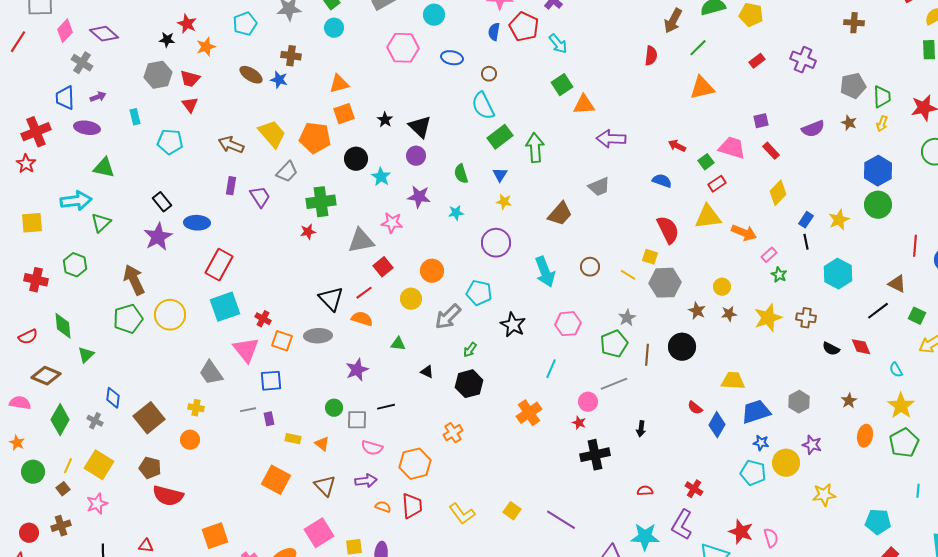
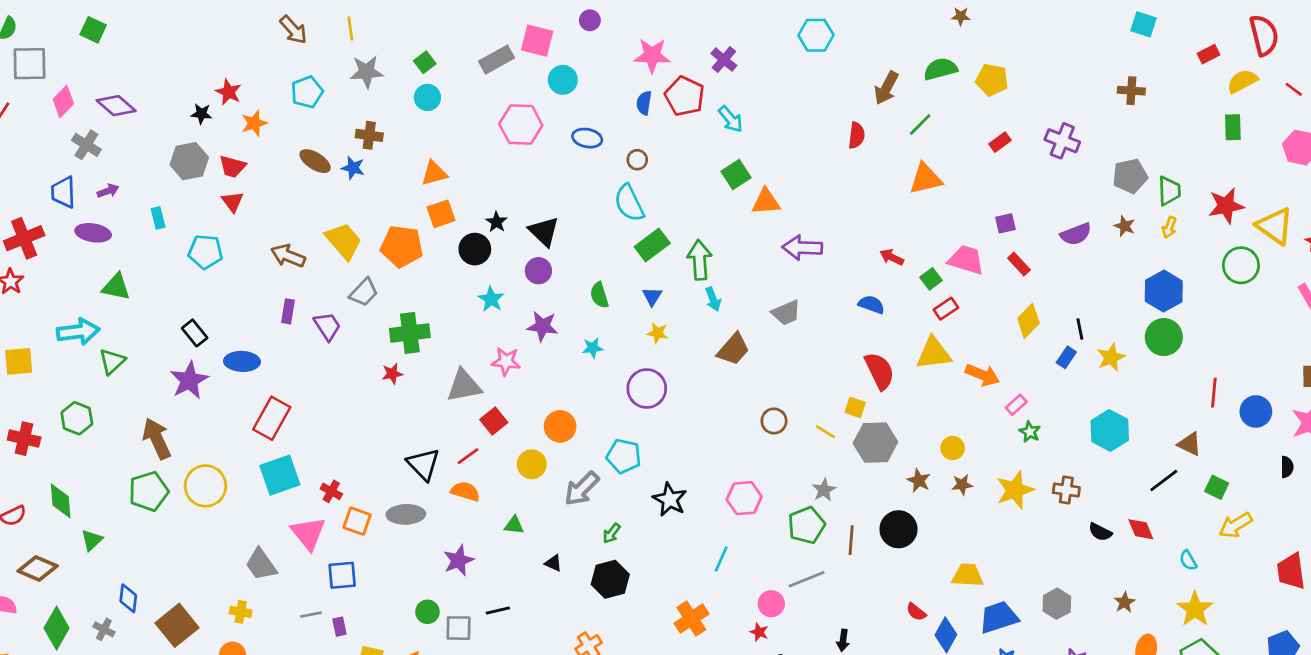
black circle: (356, 159) -> (475, 249), moved
black line: (806, 242) -> (1080, 329), moved
cyan arrow: (545, 272) -> (713, 299), moved, size x0.6

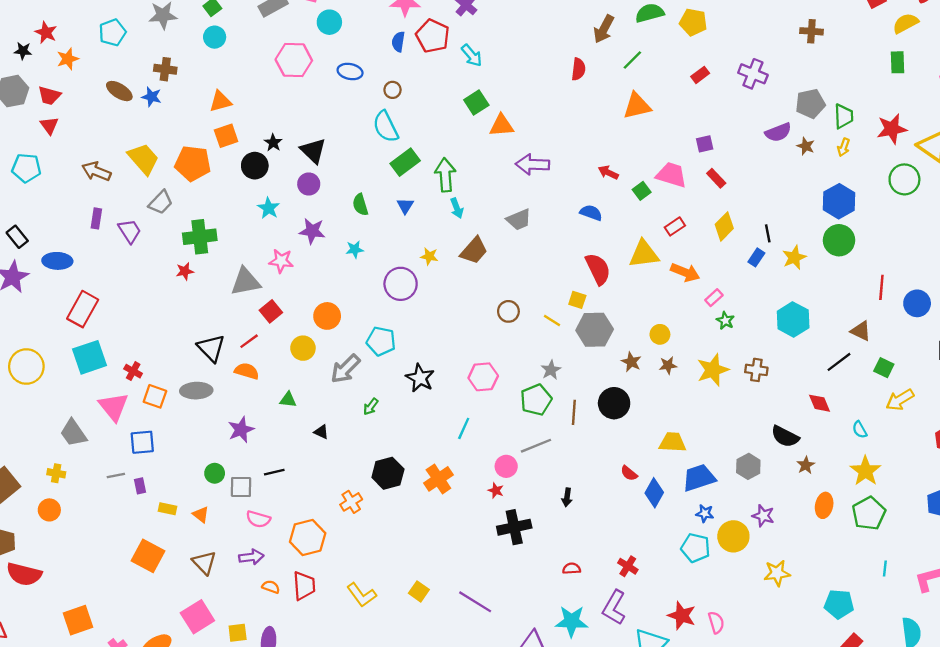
purple semicircle: (1076, 234) -> (778, 132), moved
red rectangle: (946, 309) -> (675, 226), moved
yellow star: (658, 333) -> (429, 256), moved
black semicircle: (1100, 532) -> (785, 437), moved, size x1.4
black hexagon: (610, 579) -> (388, 473), moved

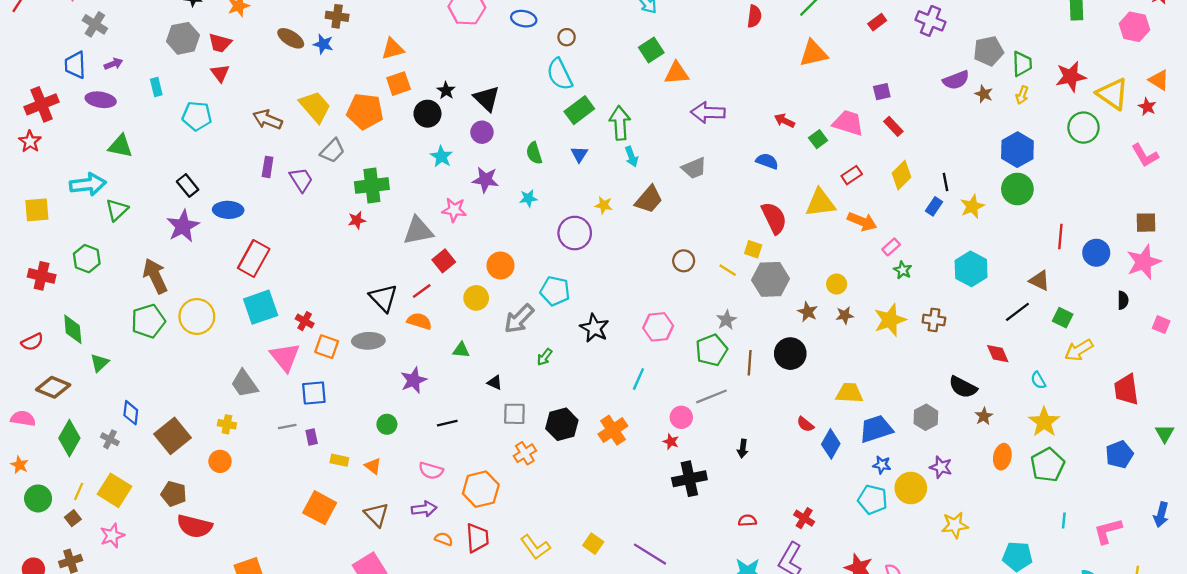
gray square: (241, 487) -> (514, 414), moved

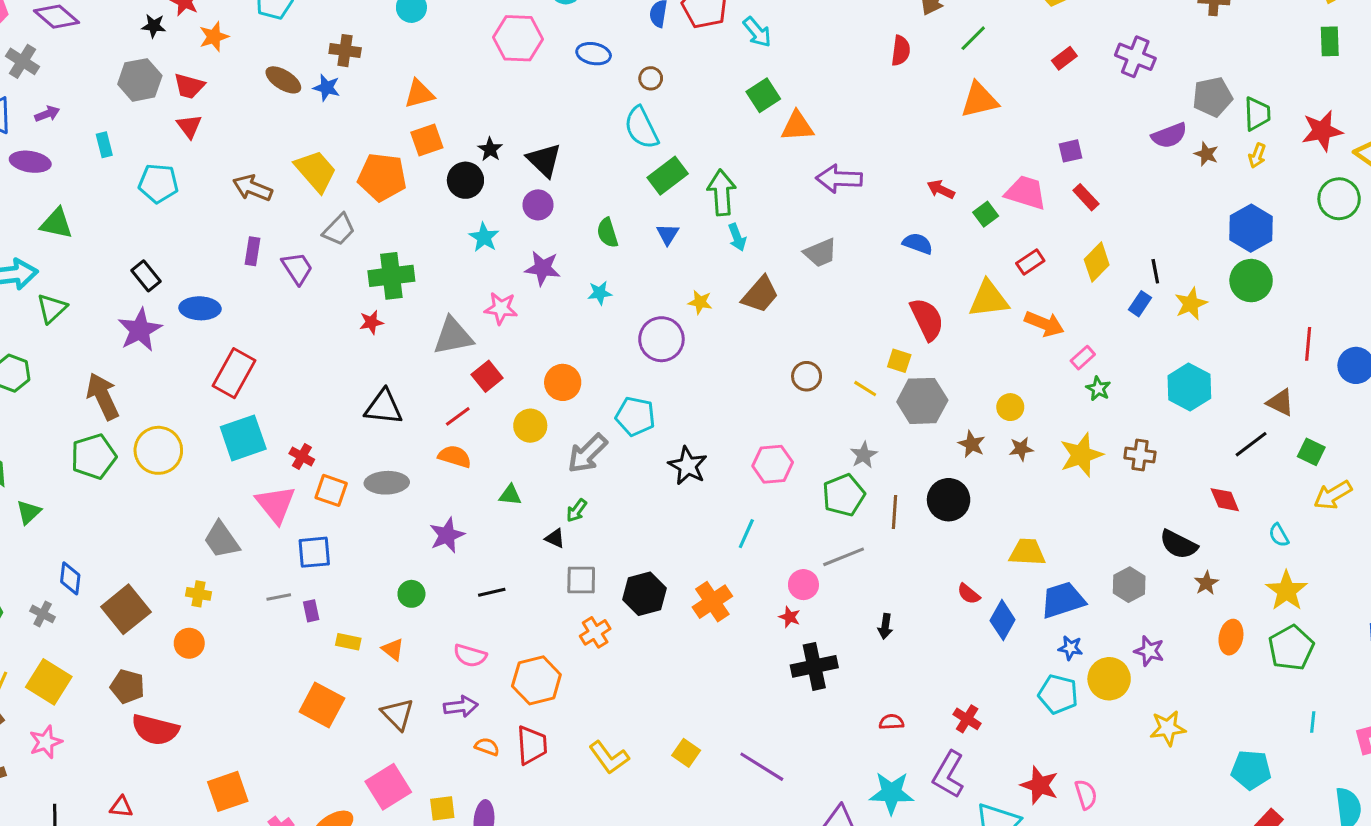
black triangle: (383, 298) -> (384, 407), moved, turned -40
green arrow: (545, 357) -> (577, 511), moved

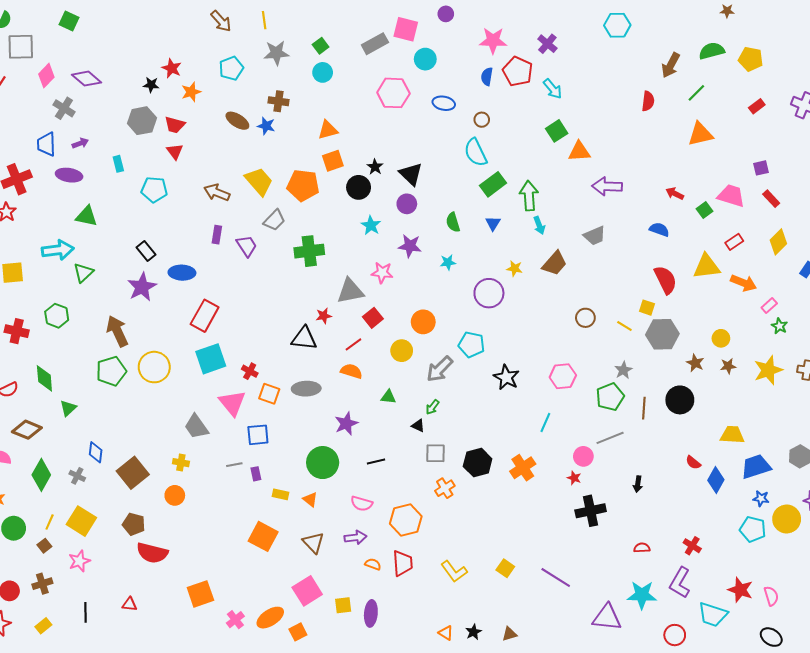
red star: (371, 322) -> (324, 316), moved
green circle: (411, 594) -> (323, 463), size x1.8

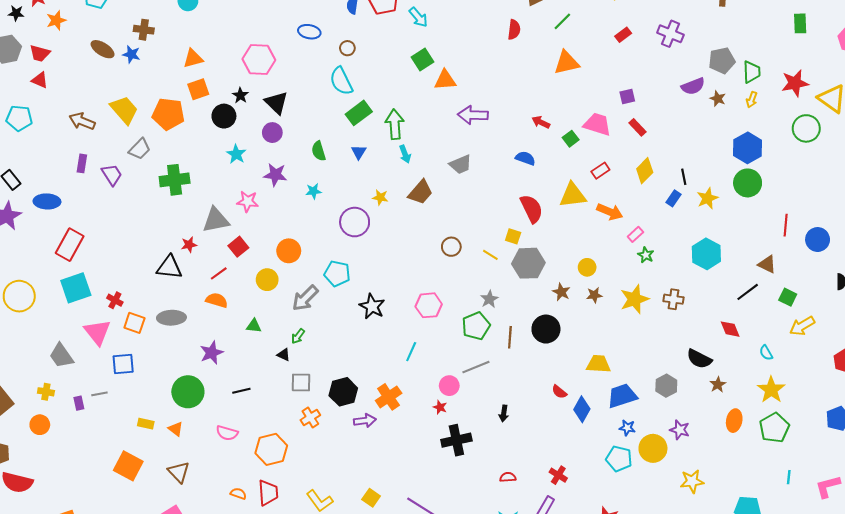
pink hexagon: (393, 93) -> (259, 59), moved
red triangle: (175, 151) -> (40, 80), turned -30
purple rectangle: (256, 474) -> (79, 403), moved
purple arrow: (355, 537) -> (365, 421), moved

